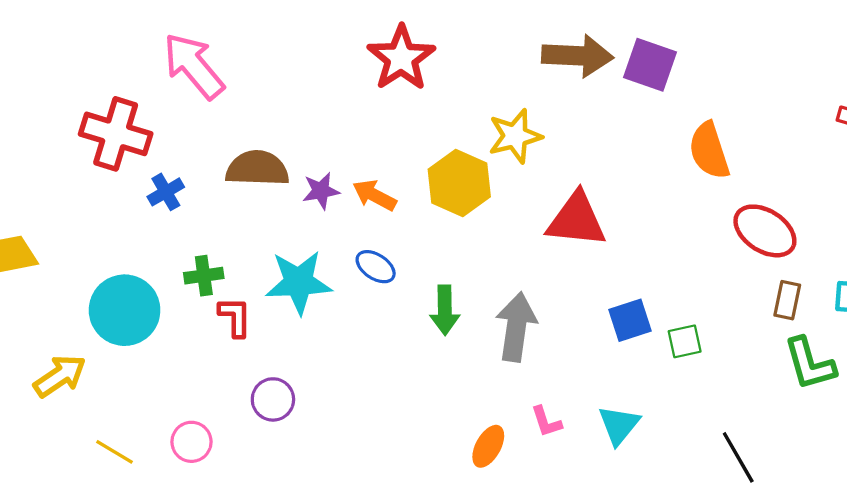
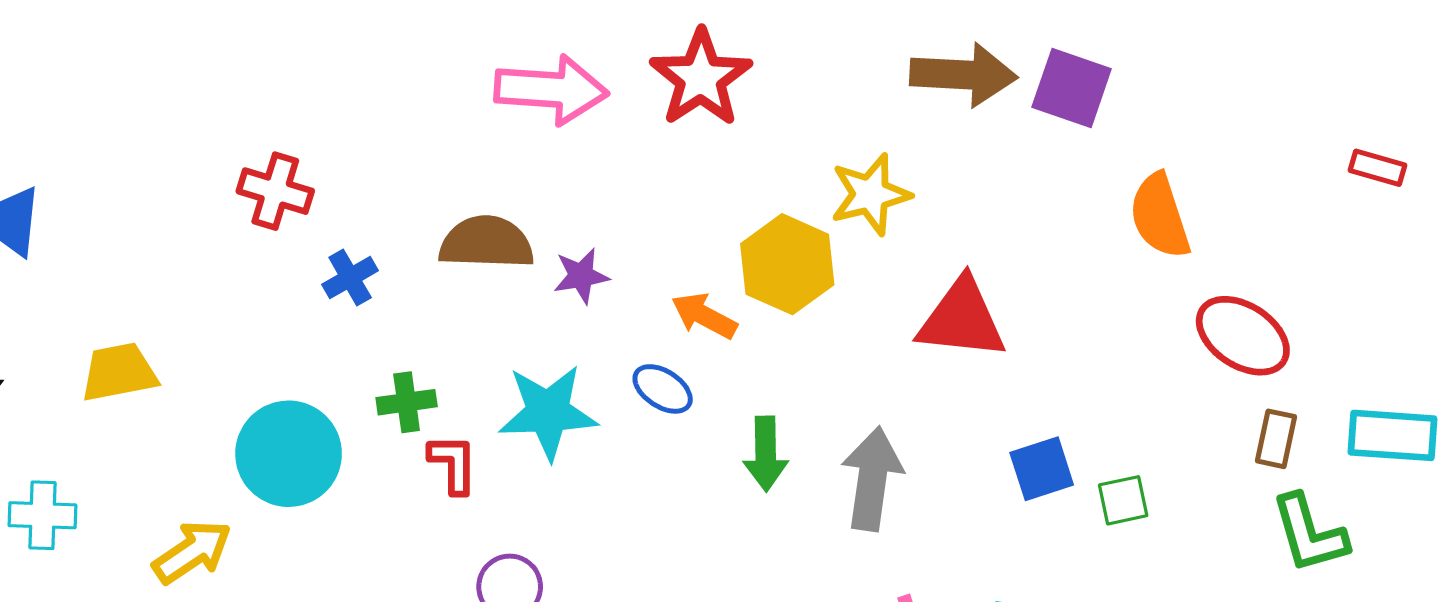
pink arrow: (194, 66) -> (551, 90), moved, turned 134
red cross: (116, 134) -> (275, 191), size x0.7
orange arrow: (374, 195) -> (704, 316), moved

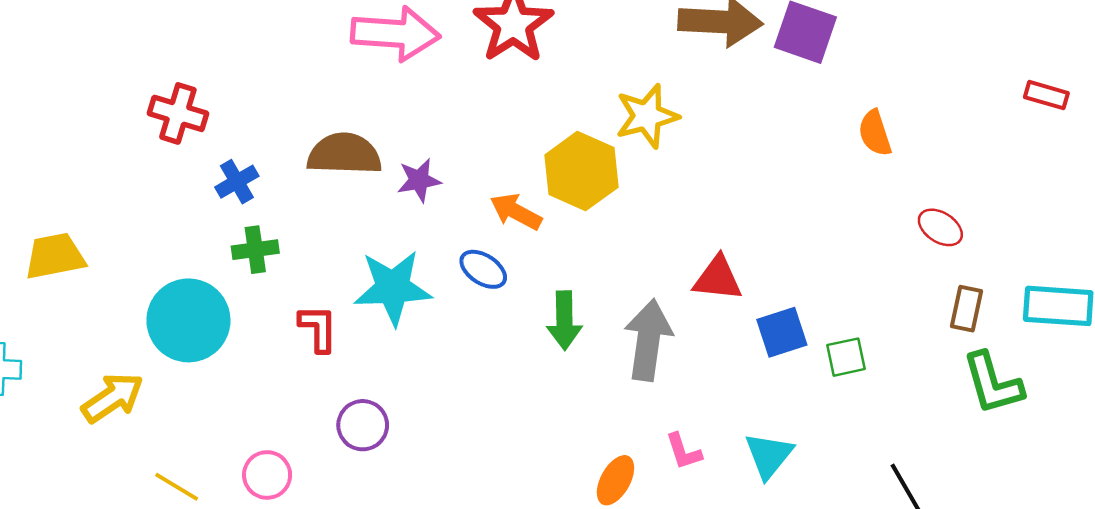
orange semicircle: (1160, 216) -> (875, 133), size x0.7
red triangle: (962, 319) -> (718, 278), moved, size x0.7
red ellipse: (1243, 336) -> (940, 227), size x0.6
green cross: (407, 402) -> (255, 250), moved

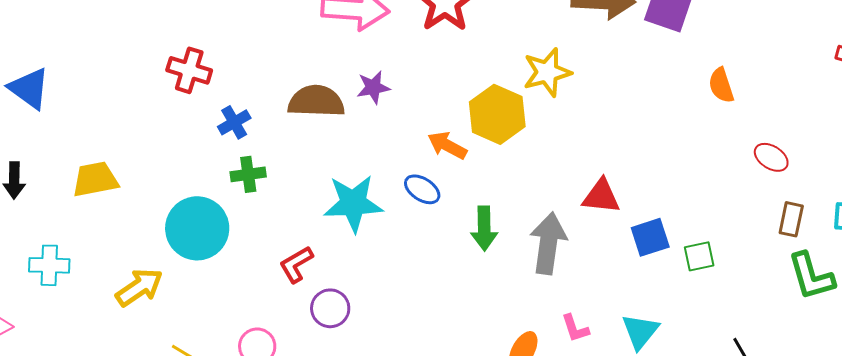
purple star: (419, 180) -> (373, 87), moved
red L-shape: (318, 328) -> (296, 264), moved, turned -120

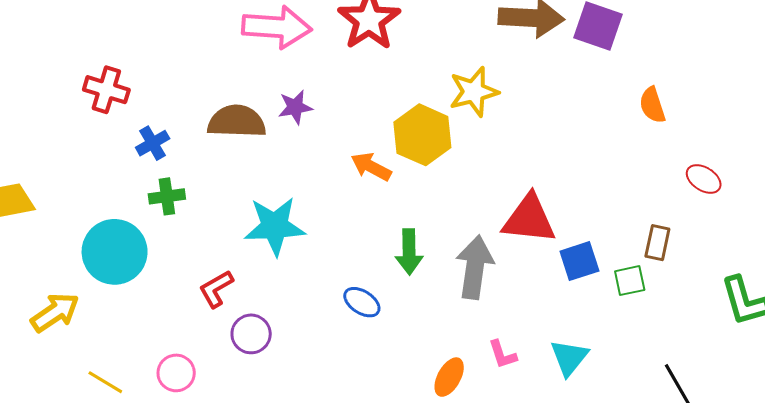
blue ellipse: (422, 189) -> (362, 302), moved
red triangle: (601, 196) -> (529, 219), size x1.4
brown rectangle: (791, 219) -> (657, 243), moved

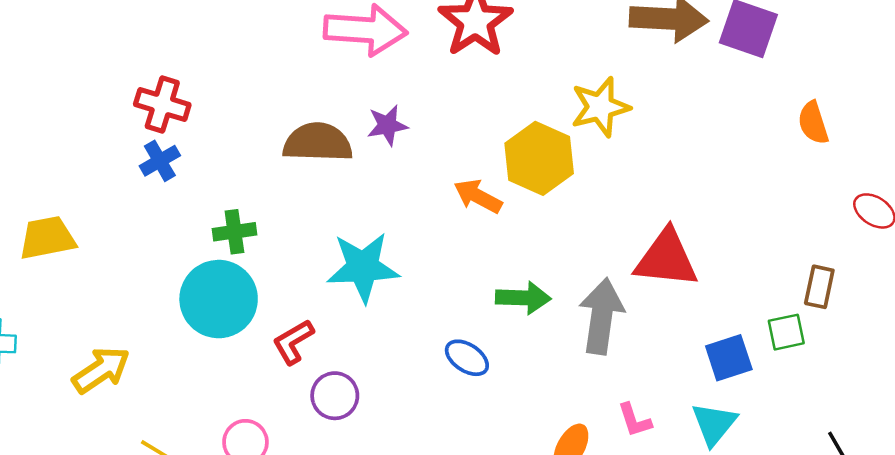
blue cross: (153, 143) -> (160, 161), moved
cyan circle: (115, 252) -> (219, 299), moved
green arrow: (409, 252) -> (523, 298), turned -87
blue square: (579, 261) -> (729, 358), moved

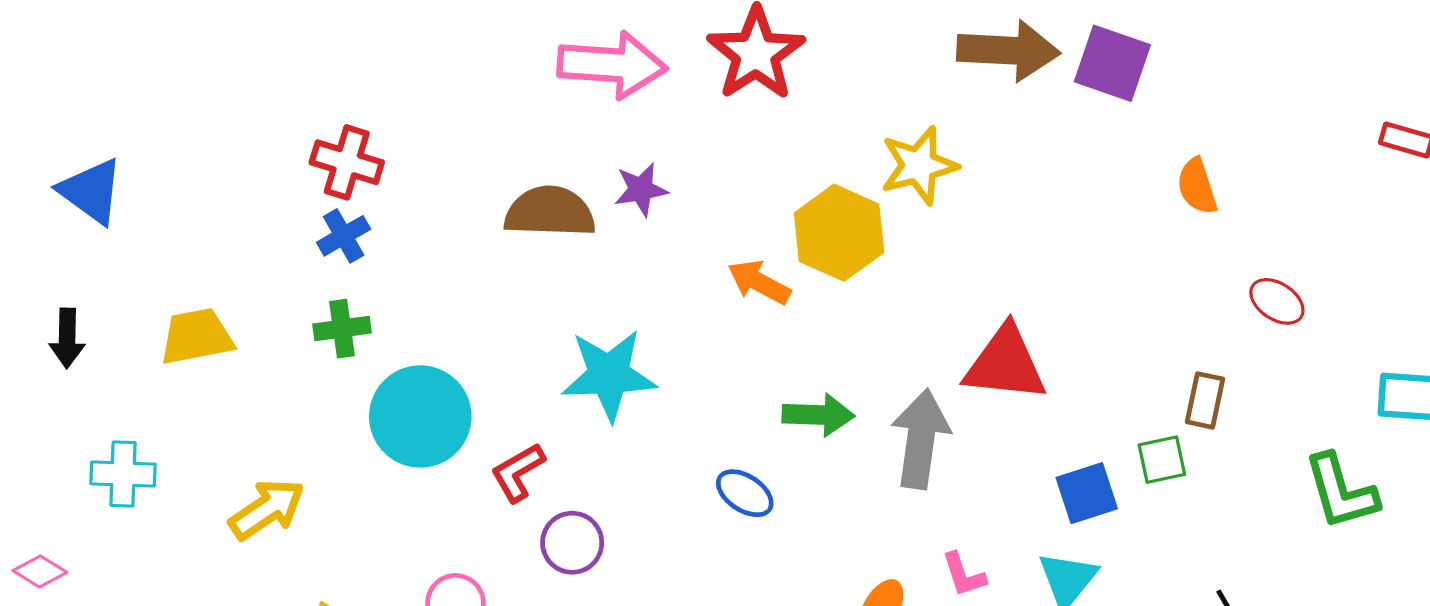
green cross: (234, 232) -> (342, 329), moved

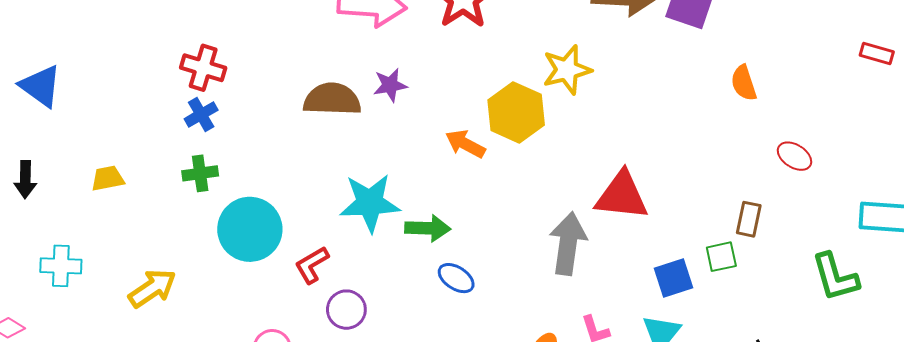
yellow trapezoid: (197, 337) -> (108, 178), size x0.7
green arrow: (818, 415) -> (428, 228), moved

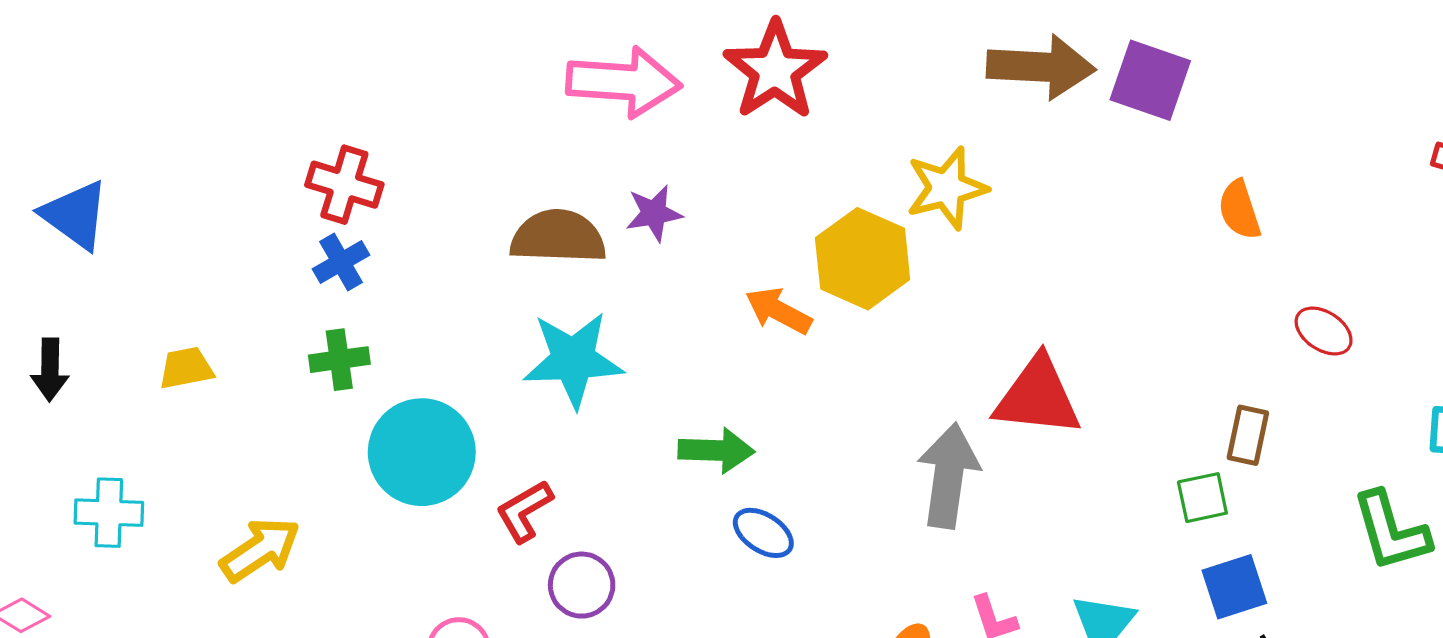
cyan star: (370, 203) -> (573, 360), moved
blue square: (674, 278) -> (1234, 587), moved

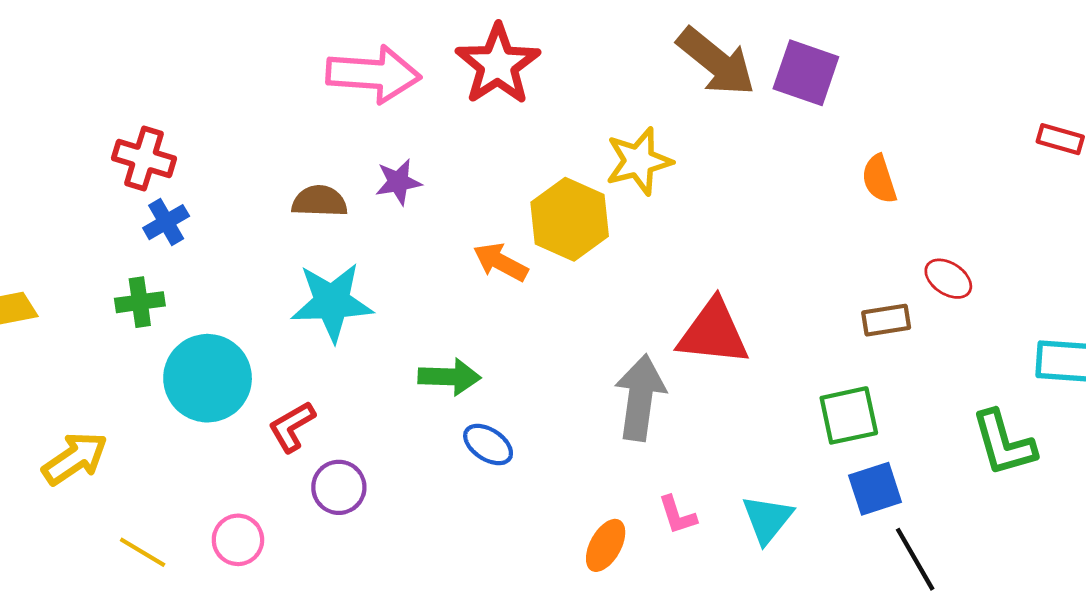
brown arrow: (1041, 67) -> (716, 62), turned 36
brown semicircle: (558, 237) -> (319, 201), size x0.7
blue cross: (341, 262) -> (166, 222), moved
brown rectangle: (1248, 435) -> (886, 320), moved, turned 69
green square: (1202, 498) -> (849, 415), size x1.4

